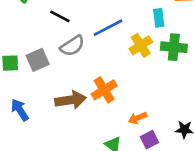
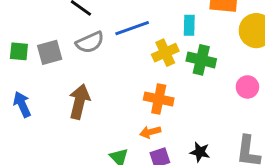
orange cross: (104, 90) -> (159, 99), moved, turned 35
brown arrow: (71, 100) -> (79, 102), turned -76

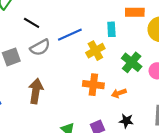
green cross: (201, 60) -> (132, 62), moved, turned 30
orange arrow: (150, 132) -> (119, 93), moved

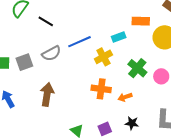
black line: (32, 23) -> (46, 21), moved
cyan rectangle: (111, 29) -> (119, 37), turned 72

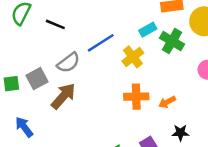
green cross: (137, 68) -> (172, 41), moved
brown arrow: (47, 94) -> (63, 96), moved, turned 40

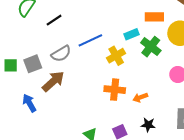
black line: (55, 24) -> (54, 20), turned -63
blue arrow: (24, 127) -> (29, 103), moved

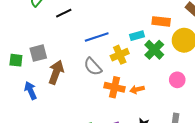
gray semicircle: (61, 54) -> (93, 67), moved, turned 72
green square: (11, 65) -> (16, 60), moved
brown arrow: (53, 81) -> (56, 72), turned -35
orange arrow: (140, 97) -> (137, 89), moved

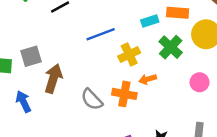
cyan rectangle: (137, 36) -> (150, 21), moved
gray semicircle: (93, 67) -> (92, 99), moved
orange arrow: (137, 89) -> (148, 79), moved

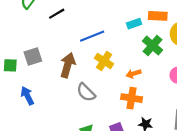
yellow cross: (129, 55) -> (104, 61), moved, turned -30
brown arrow: (53, 79) -> (68, 65), moved
orange cross: (124, 94) -> (132, 98), moved

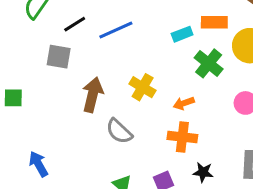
blue line: (92, 36) -> (116, 30), moved
gray square: (33, 57) -> (59, 57), moved, turned 30
blue arrow: (27, 96) -> (38, 164), moved

